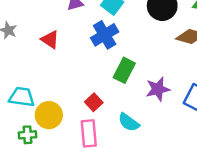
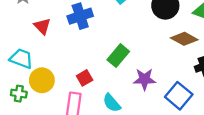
blue cross: (105, 35) -> (80, 16), moved
red triangle: (50, 40) -> (42, 26), moved

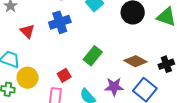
brown diamond: (184, 39) -> (135, 61), moved
purple star: (144, 79) -> (114, 87), moved

